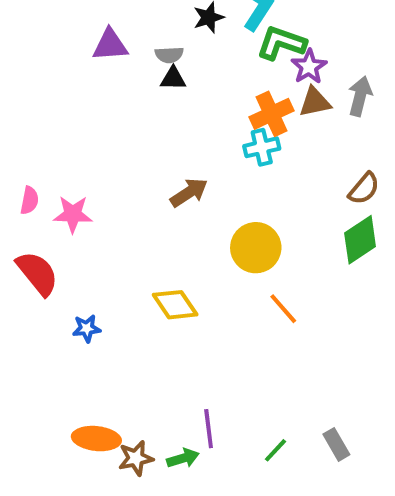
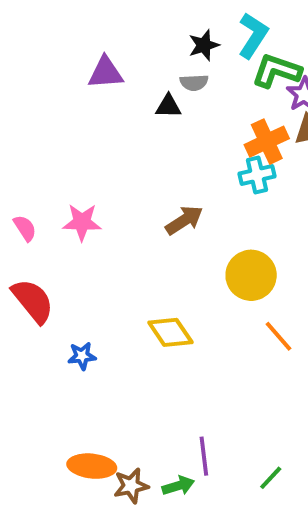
gray semicircle: (169, 55) -> (194, 83), moved
pink semicircle: (30, 200) -> (25, 228), turned -44
pink star: (73, 214) -> (82, 222), moved

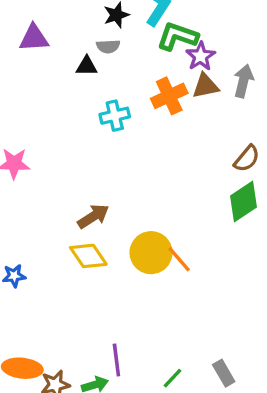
cyan cross: (257, 175) -> (115, 116), moved
brown arrow: (184, 220) -> (93, 216), moved
yellow circle: (251, 275) -> (151, 253), moved

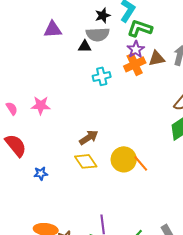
gray semicircle: (108, 46) -> (98, 34), size x1.6
purple star: (201, 56) -> (136, 49), moved

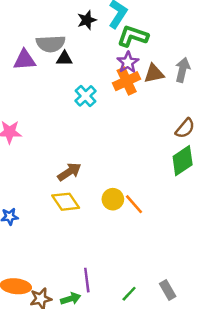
purple triangle: (53, 29) -> (25, 60), moved
gray semicircle: (98, 34) -> (51, 44), moved
cyan cross: (102, 76) -> (86, 96), turned -30
yellow circle: (124, 159) -> (113, 199), size x0.7

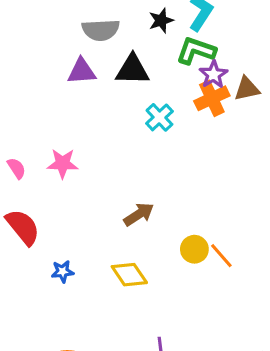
green L-shape: (133, 36) -> (196, 51), moved
gray semicircle: (51, 44) -> (101, 30), moved
black triangle: (64, 59) -> (132, 70), size x1.6
yellow diamond: (66, 202) -> (129, 275), moved

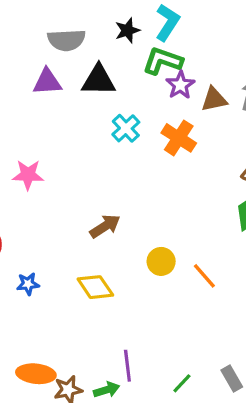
orange cross: (212, 98) -> (179, 138), moved, turned -32
orange line: (221, 256) -> (204, 276), moved

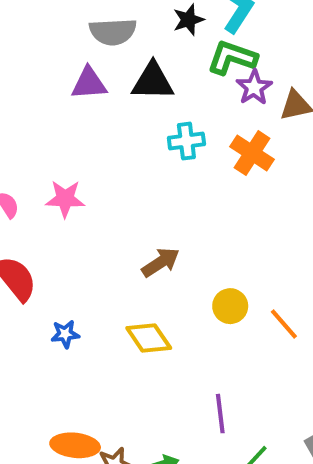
cyan cross: (126, 128) -> (186, 141), turned 36
purple line: (127, 366) -> (220, 414), moved

